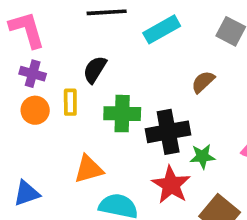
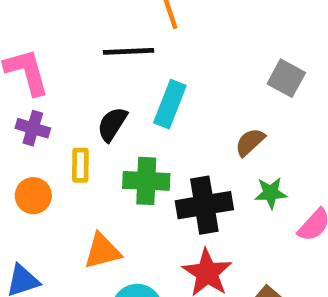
cyan rectangle: (162, 29) -> (170, 104), moved, turned -40
orange circle: (35, 110) -> (33, 196), moved
green star: (202, 156) -> (271, 193), moved

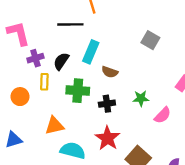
purple cross: (33, 128) -> (35, 58), moved, turned -35
brown semicircle: (250, 142) -> (110, 72), moved, turned -119
black cross: (204, 205) -> (107, 104), size x0.6

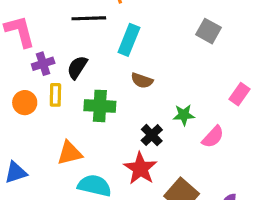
gray square: (150, 40) -> (208, 31), moved
cyan rectangle: (91, 52) -> (129, 40), moved
orange circle: (20, 97) -> (25, 103), moved
black cross: (107, 104) -> (152, 135), moved, turned -35

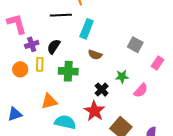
gray square: (208, 31) -> (135, 45), moved

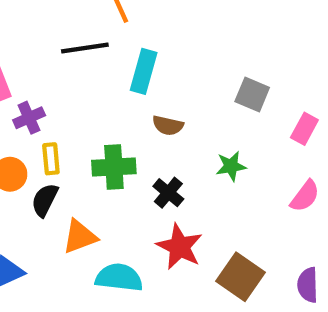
black semicircle: (54, 47) -> (45, 200), moved
black cross: (102, 90) -> (168, 193), moved
pink semicircle: (141, 90) -> (305, 196), moved

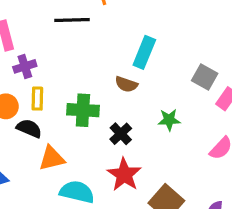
cyan rectangle: (144, 71) -> (144, 52), moved
gray square: (252, 94) -> (205, 77), moved
black semicircle: (45, 200) -> (29, 128), turned 80

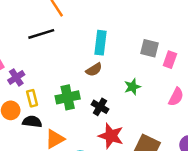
brown semicircle: (126, 84) -> (94, 70), turned -35

